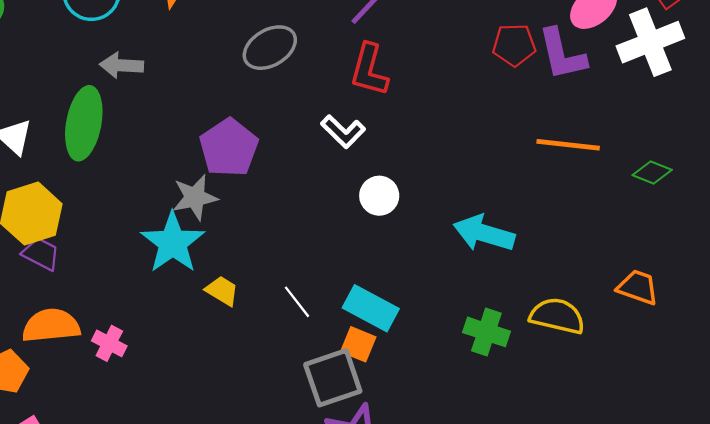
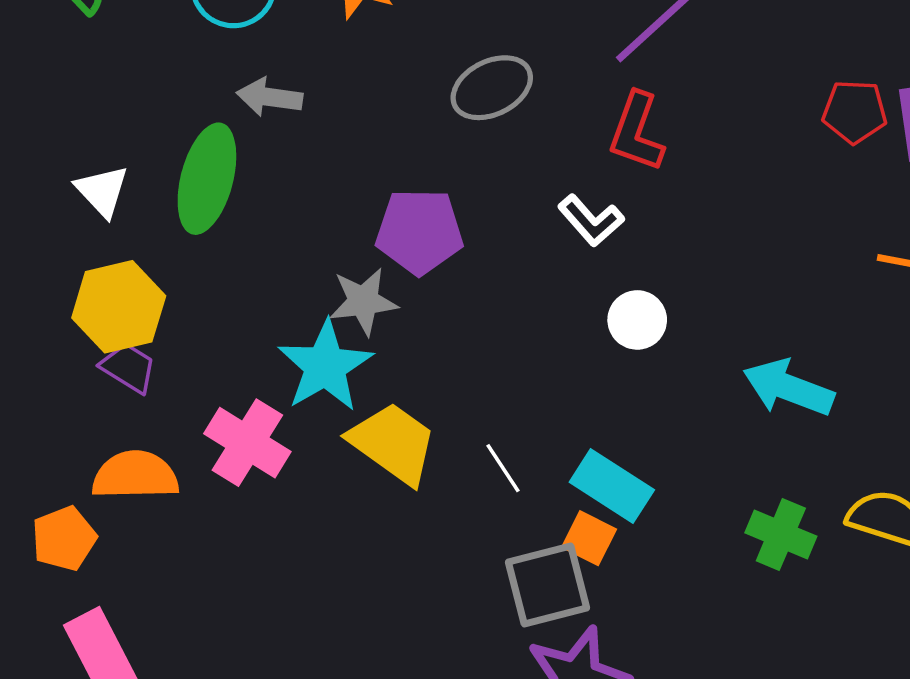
purple pentagon: (229, 148) -> (419, 231), turned 30
yellow trapezoid: (222, 291) -> (393, 443), size x1.8
pink cross: (109, 343) -> (247, 443), moved, size x1.6

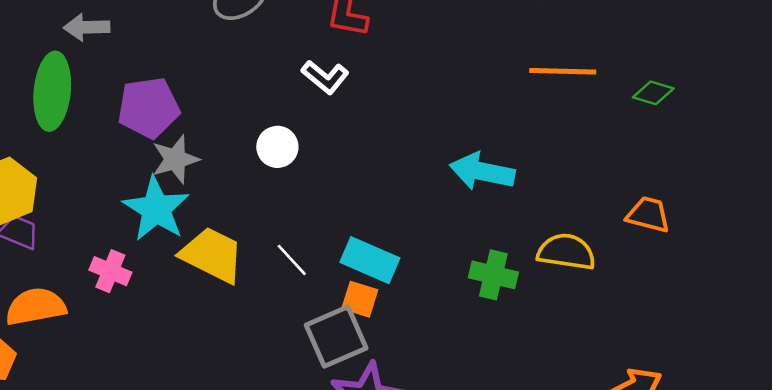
purple pentagon: (419, 231) -> (149, 108), moved
white circle: (637, 320) -> (277, 147), moved
pink cross: (247, 443) -> (110, 271), size x0.7

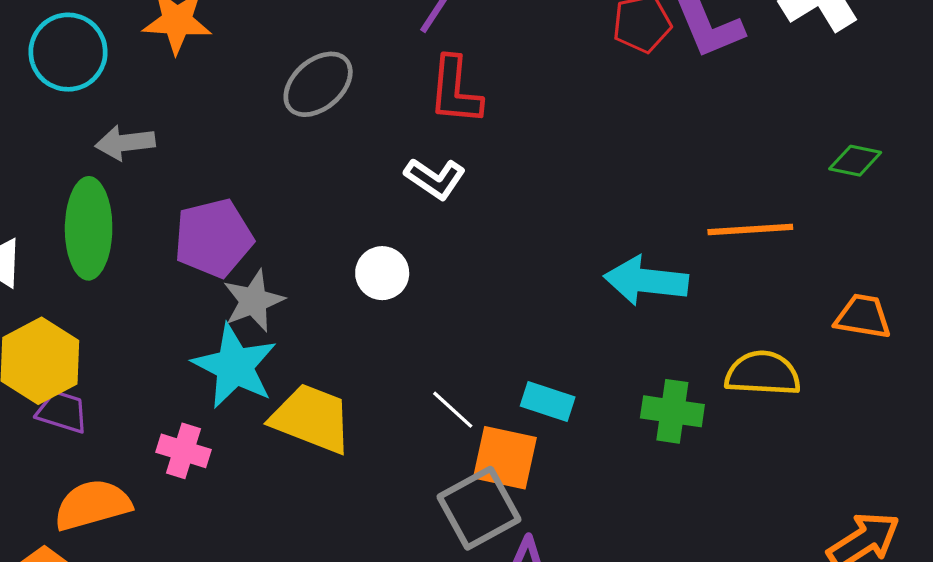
orange line: (563, 71) -> (750, 230), moved
white line: (292, 260) -> (453, 410), moved
cyan rectangle: (370, 260) -> (548, 402), moved, size x0.7
orange square: (360, 299) -> (505, 458), size x1.4

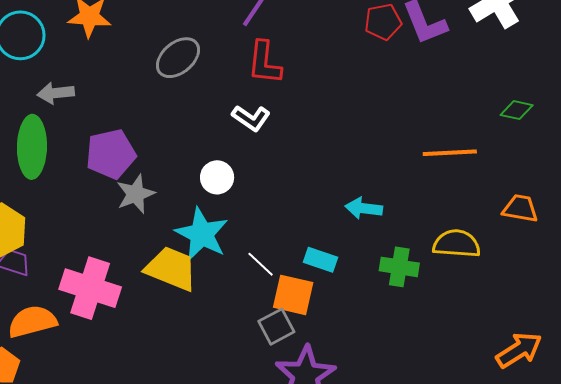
cyan arrow: (646, 281) -> (364, 208), moved, size x0.7
cyan star: (235, 366) -> (202, 234), moved
pink cross: (184, 451) -> (90, 288), size x1.8
gray square: (479, 508) -> (276, 327), size x0.7

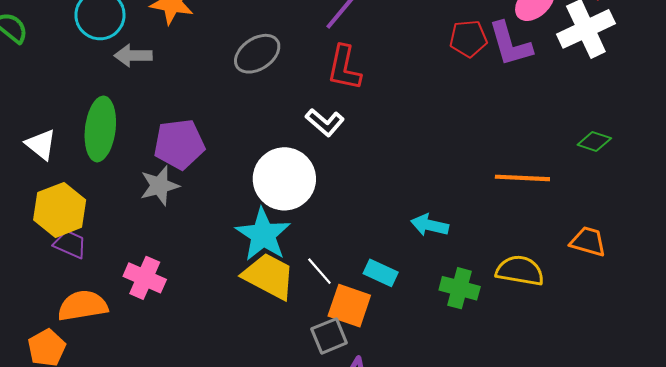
gray arrow: (56, 93) -> (133, 55), moved
white circle: (217, 177) -> (284, 179), size x1.8
gray star: (136, 194) -> (159, 186), moved
yellow trapezoid: (171, 269) -> (269, 276), moved
pink cross: (90, 288) -> (145, 278), size x0.7

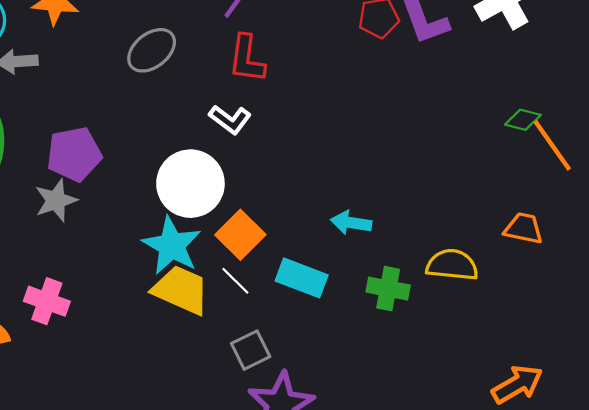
orange line: (522, 178) -> (552, 145), moved, turned 56
cyan rectangle: (381, 273) -> (302, 278), size x1.4
orange square: (349, 306) -> (240, 235), moved, turned 30

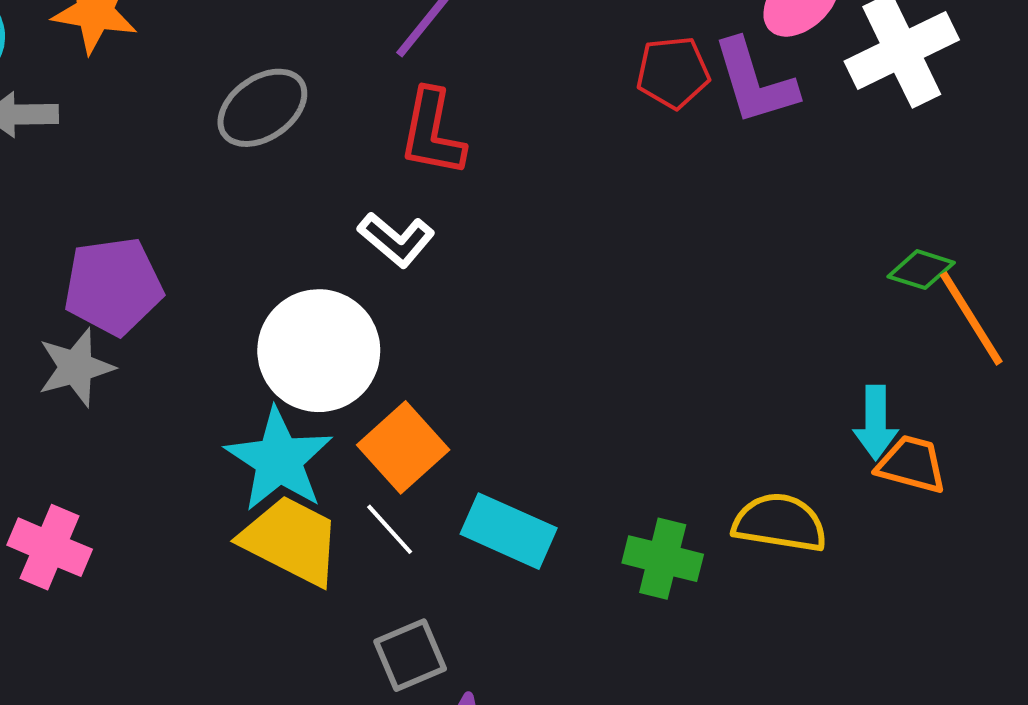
cyan arrow: (351, 223) -> (876, 423), moved, turned -102

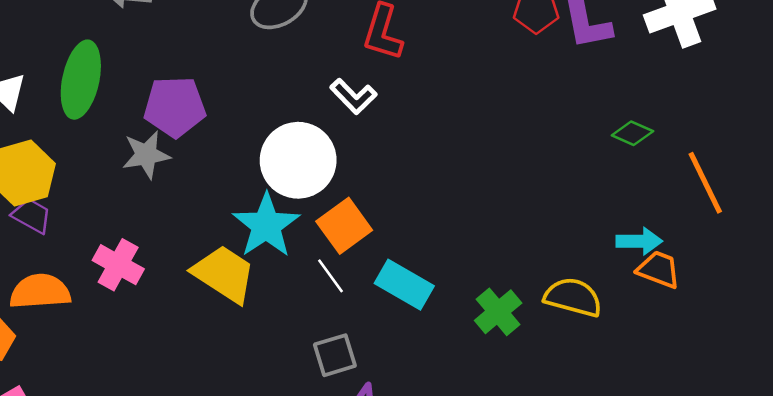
green diamond: (921, 270) -> (632, 133), moved
cyan arrow: (876, 423) -> (639, 241), turned -96
yellow trapezoid: (291, 540) -> (224, 274), moved
green cross: (663, 559) -> (498, 312), turned 30

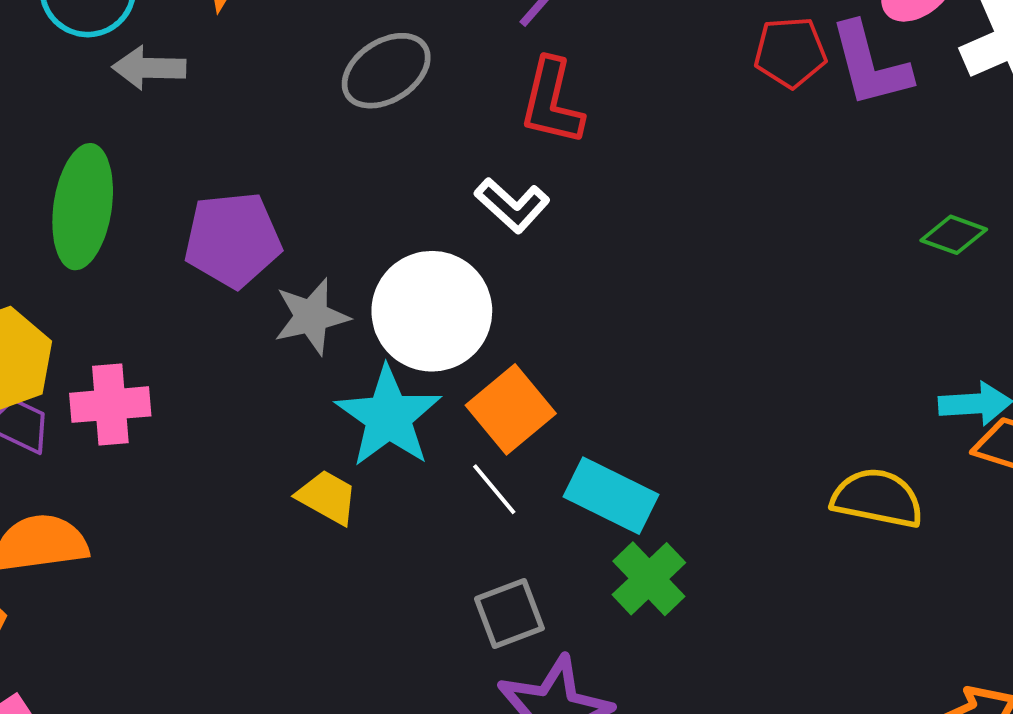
gray star: (146, 155) -> (311, 317), moved
pink cross: (118, 265) -> (110, 405), moved, turned -30
yellow trapezoid: (224, 274) -> (327, 497), size x0.6
green cross: (498, 312) -> (649, 579), moved

